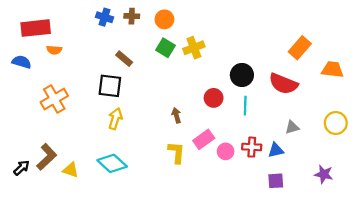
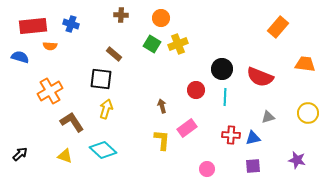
blue cross: (104, 17) -> (71, 24), moved
orange circle: (164, 19) -> (161, 18), moved
orange rectangle: (300, 48) -> (278, 27), moved
pink circle: (226, 151) -> (207, 169), moved
brown L-shape: (47, 157) -> (72, 122), moved, turned -80

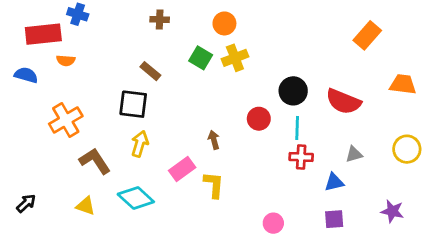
orange circle: (161, 18) -> (224, 23), moved
blue cross: (71, 24) -> (78, 14), moved
pink rectangle: (187, 128) -> (182, 169), moved
red cross: (231, 135) -> (301, 157), moved

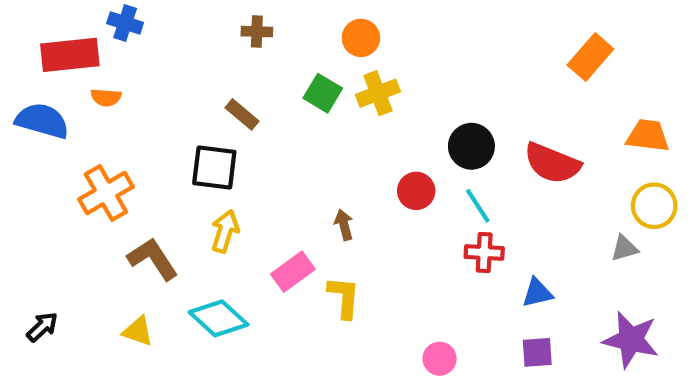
blue semicircle: (26, 75) -> (42, 121), size x1.4
cyan line: (297, 128) -> (478, 206), turned -35
yellow circle: (407, 149) -> (654, 206), moved
gray triangle: (354, 154) -> (624, 248), moved
purple star: (392, 211) -> (631, 340), size x1.5

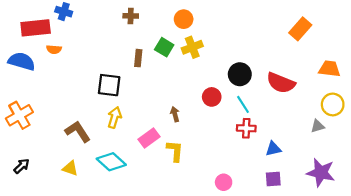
brown rectangle: (242, 114) -> (138, 58), moved, turned 56
orange cross: (106, 193) -> (19, 115), moved

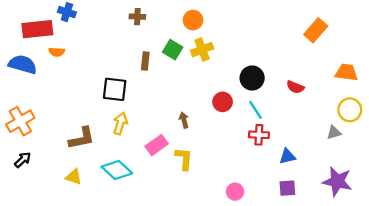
red semicircle: (281, 83) -> (295, 87), size x0.6
brown L-shape: (78, 131) -> (82, 138), turned 112
black arrow: (22, 166) -> (23, 160), moved

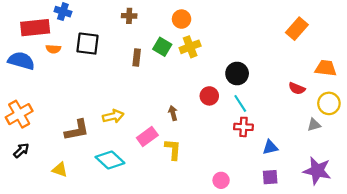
red semicircle: (295, 87) -> (297, 88), moved
black square: (115, 89) -> (88, 44), moved
yellow arrow: (120, 123) -> (113, 116), turned 60
yellow triangle: (74, 177) -> (60, 170), moved

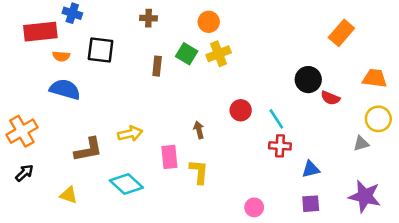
blue semicircle: (21, 61) -> (65, 89), moved
black circle: (237, 74) -> (308, 80), moved
red semicircle: (297, 88) -> (330, 98), moved
pink rectangle: (147, 137) -> (169, 157), turned -60

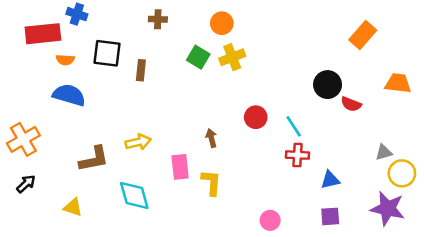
brown rectangle: (157, 66) -> (141, 70), moved
yellow circle: (378, 119) -> (402, 173), moved
cyan diamond: (126, 184) -> (134, 196), turned 32

